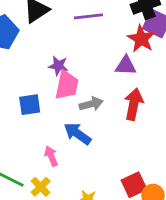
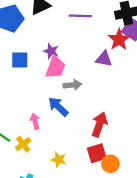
red arrow: (134, 104) -> (99, 124), moved
blue square: (30, 105) -> (20, 60), moved

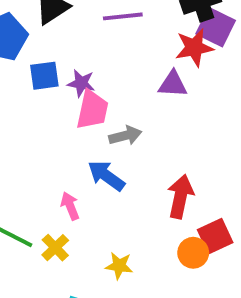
red star: (119, 39) -> (194, 48), turned 30
blue square: (20, 60) -> (44, 76), moved
red square: (97, 153) -> (215, 236), moved
orange circle: (110, 164) -> (193, 253), moved

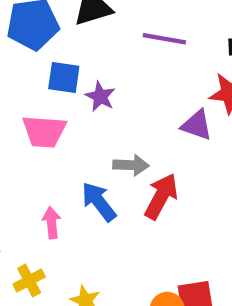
pink trapezoid: (92, 110) -> (44, 131), moved, turned 66
red arrow: (180, 197) -> (161, 196), moved
yellow cross: (55, 248) -> (29, 281), moved

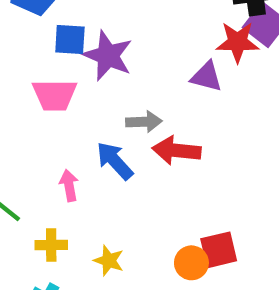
purple star: (100, 97) -> (108, 56), size x1.6
red arrow: (161, 196) -> (177, 150), turned -108
yellow cross: (29, 281) -> (51, 245), turned 32

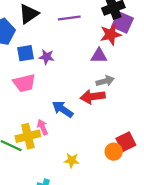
purple star: (108, 56) -> (47, 57), size x0.6
gray arrow: (144, 122) -> (105, 81), moved
yellow cross: (51, 245) -> (28, 136), moved, size x1.5

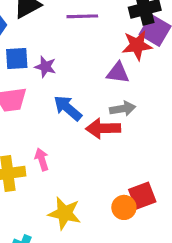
blue arrow: (63, 109) -> (68, 108), moved
pink arrow: (43, 127) -> (42, 159), moved
yellow star: (72, 160) -> (65, 213), size x1.5

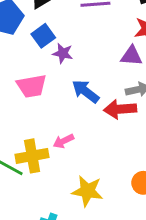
blue square: (17, 59) -> (43, 36), moved, turned -30
pink arrow: (42, 159) -> (63, 141), turned -96

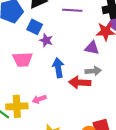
blue square: (43, 36) -> (35, 27), turned -35
blue arrow: (86, 91) -> (58, 68), turned 36

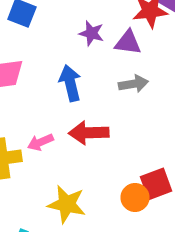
purple star: (46, 40) -> (91, 33), moved
red arrow: (80, 83) -> (89, 133), moved

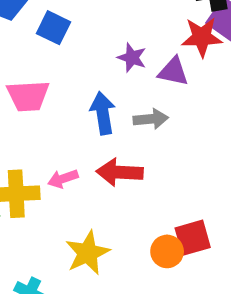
gray arrow: (133, 84) -> (151, 119), moved
yellow star: (67, 204) -> (87, 253), turned 30

